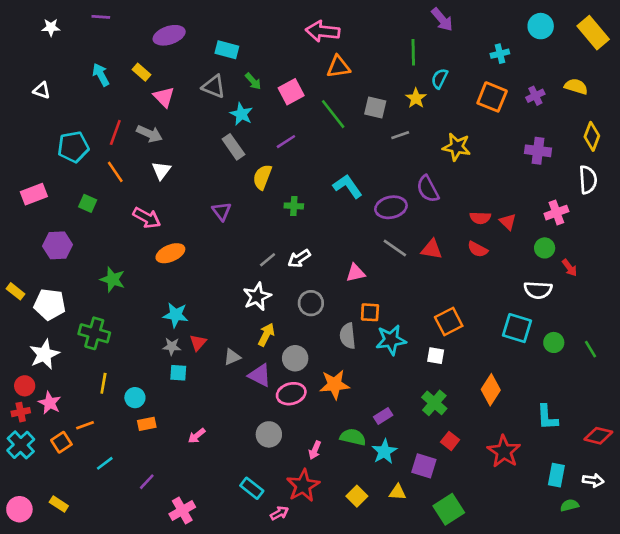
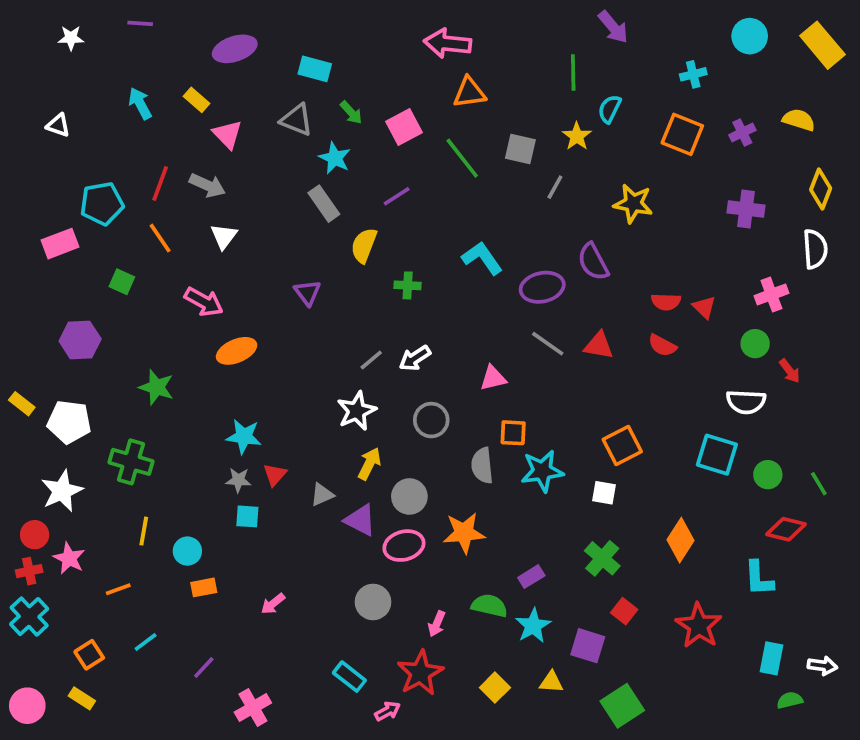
gray line: (400, 135) -> (555, 187), turned -42
pink rectangle: (34, 194) -> (60, 244), moved
red diamond: (598, 436) -> (786, 529), moved
orange square: (61, 442) -> (89, 655), moved

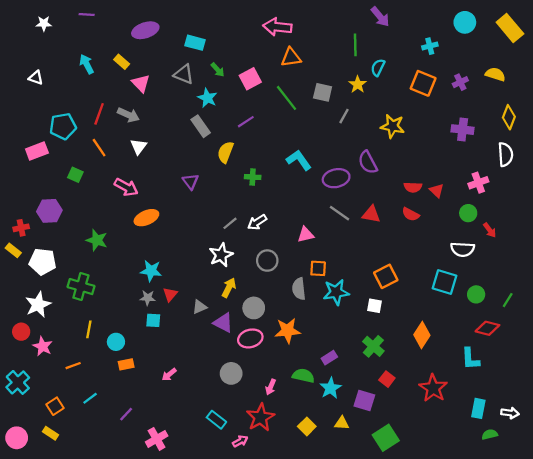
green line: (819, 484) -> (508, 300), turned 63
red cross: (29, 571) -> (21, 228), moved

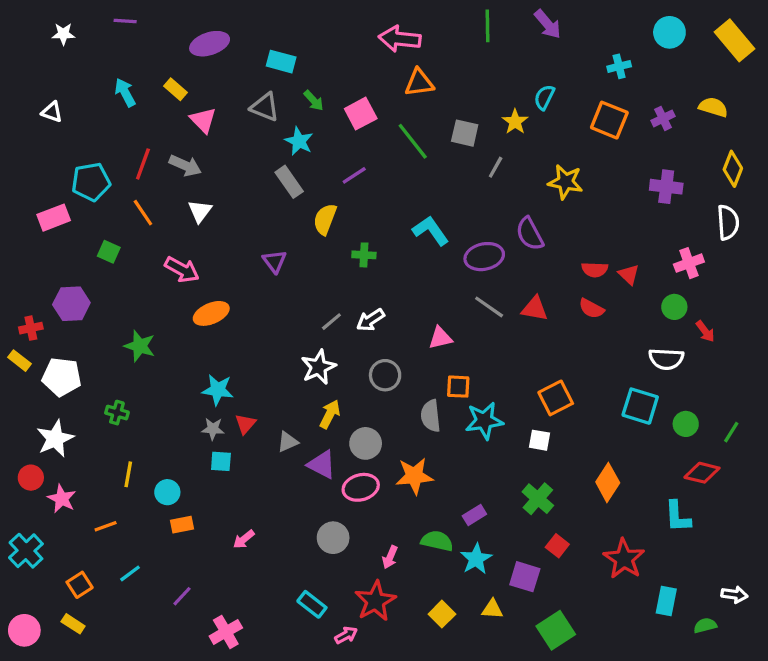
green line: (355, 45) -> (487, 26), moved
green cross: (81, 287) -> (117, 413), size x0.6
cyan rectangle: (478, 408) -> (666, 601), moved

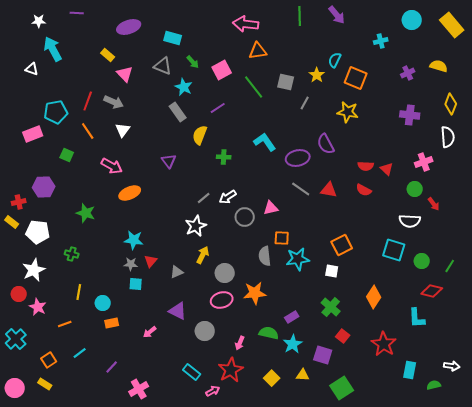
cyan arrow: (125, 92) -> (53, 49), moved, size x1.4
orange square: (609, 120) -> (356, 78), moved
gray circle: (385, 375) -> (245, 217), moved
purple triangle: (322, 465) -> (178, 311), moved

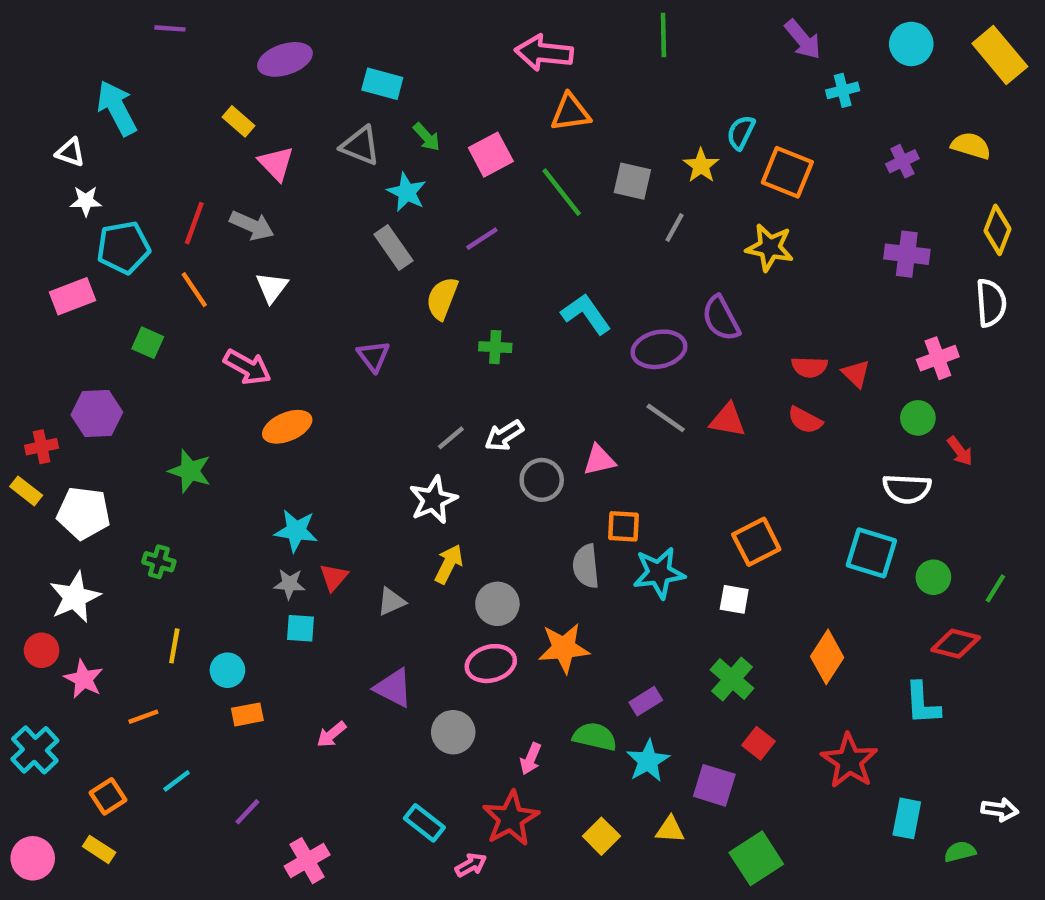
purple arrow: (337, 15) -> (803, 39), moved
white star: (39, 21) -> (86, 201), moved

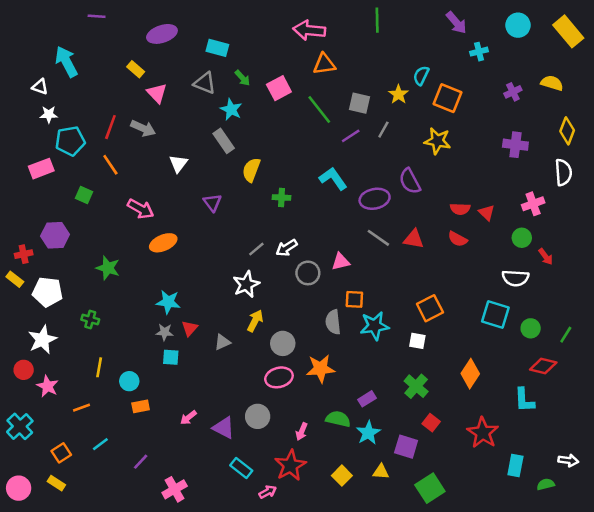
purple line: (482, 239) -> (351, 136), moved
white triangle: (272, 287) -> (178, 164), moved
purple triangle: (393, 688) -> (224, 428), moved

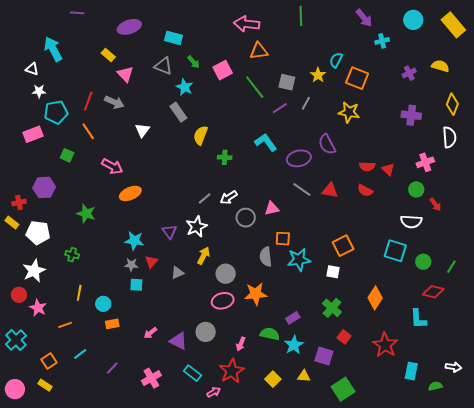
purple triangle: (212, 203) -> (169, 232), moved
pink cross: (175, 489) -> (151, 378), moved

